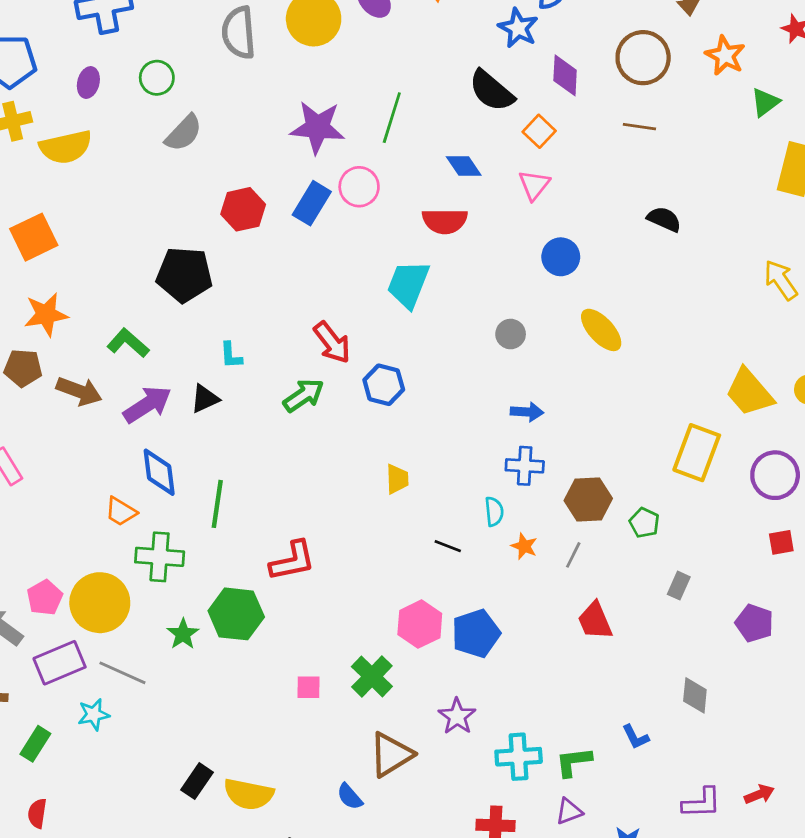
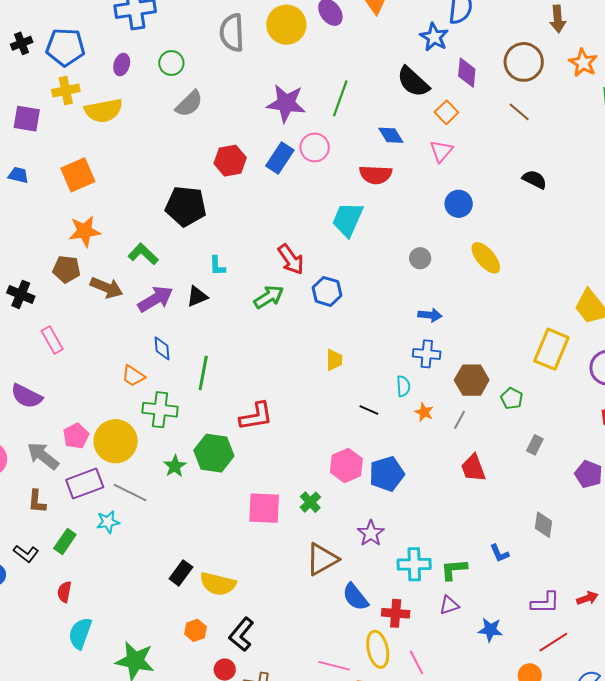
brown line: (639, 127) -> (519, 112), turned 30
blue diamond: (159, 472) -> (162, 348), size x0.7
green cross: (372, 676) -> (310, 502), size x0.7
pink square: (308, 687) -> (264, 508), size x1.8
blue semicircle: (350, 797) -> (355, 597), moved, size x1.4

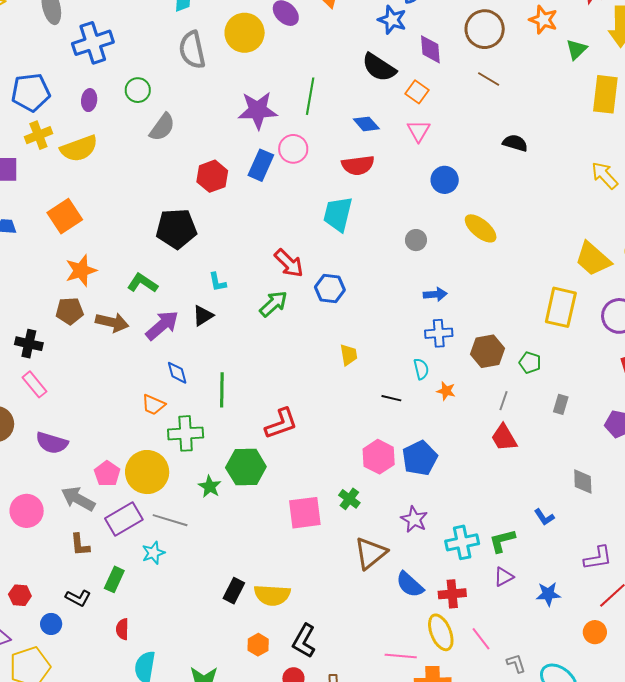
pink rectangle: (52, 340) -> (34, 384), moved
gray line: (459, 420) -> (504, 401), moved

